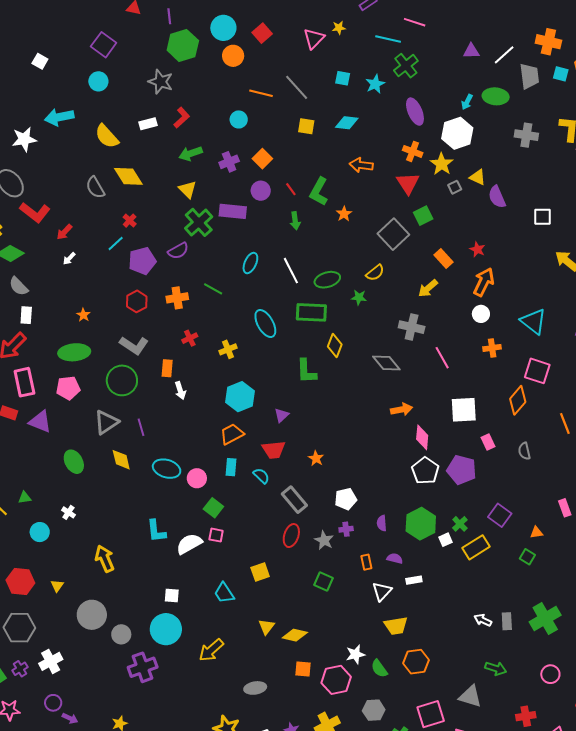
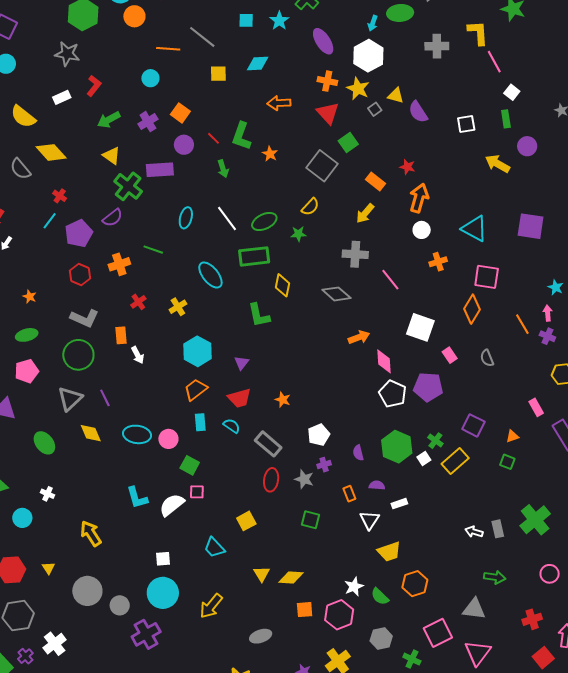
green ellipse: (74, 352) -> (27, 335), size x0.7
white square: (464, 410) -> (420, 327), turned 32

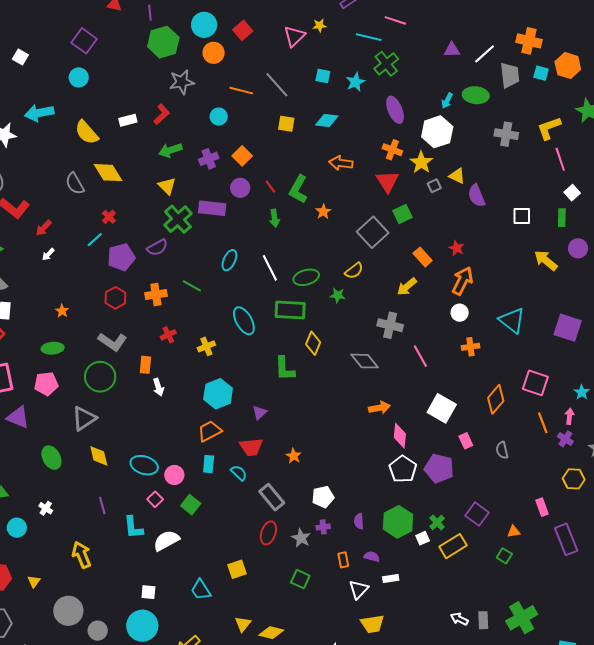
yellow L-shape: (478, 33) -> (549, 128), turned -116
gray star: (67, 54) -> (182, 82), moved, turned -30
pink square: (487, 277) -> (535, 383), moved
purple line: (105, 398) -> (102, 505), moved
pink square: (197, 492) -> (155, 499), moved, turned 35

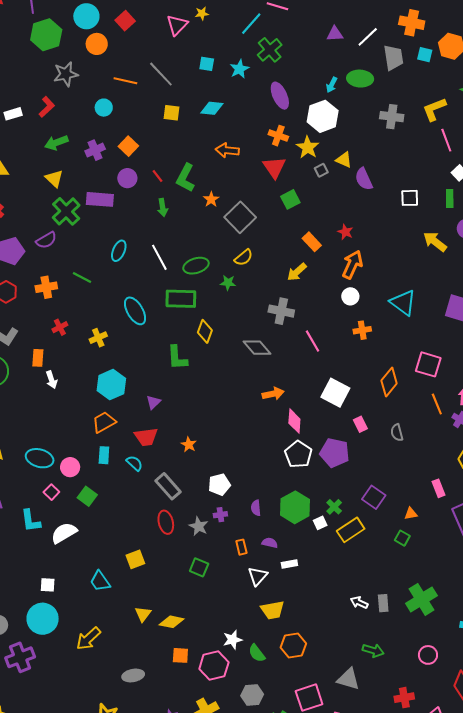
cyan line: (369, 37) -> (251, 24), turned -60
gray square: (373, 232) -> (240, 217), moved
red ellipse: (268, 533) -> (166, 522), turned -30

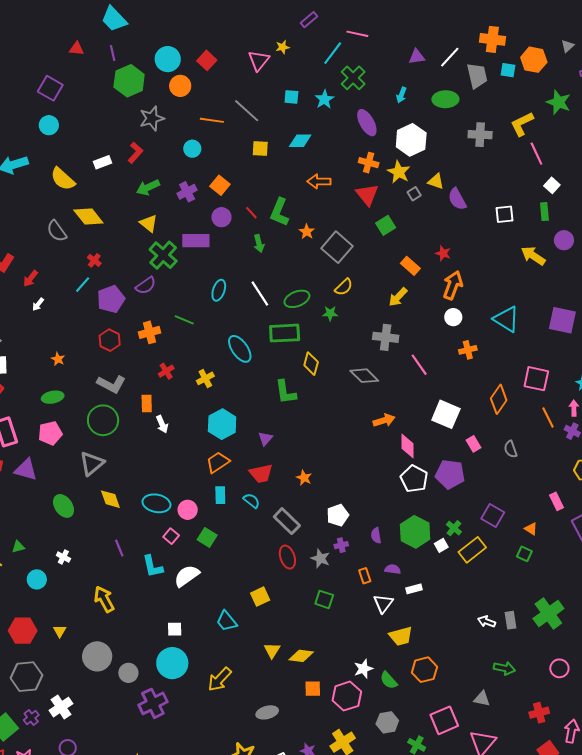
cyan arrow: (332, 85) -> (401, 95), moved
orange triangle: (411, 514) -> (531, 529), turned 48
gray triangle: (348, 679) -> (482, 699), size x0.7

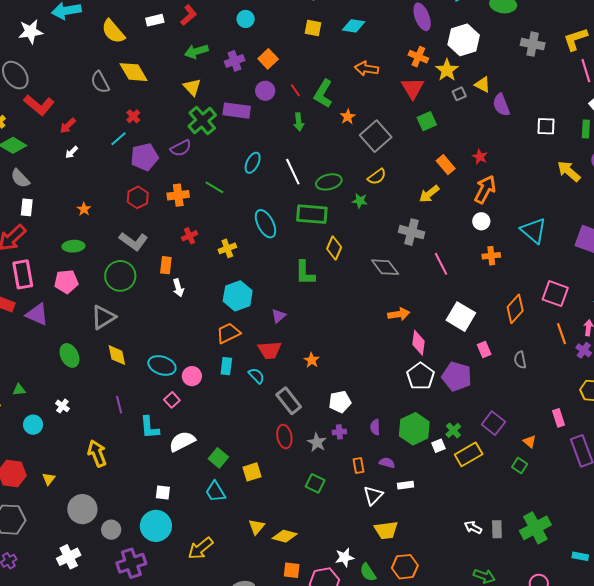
green square: (207, 537) -> (218, 458), moved
white cross: (61, 707) -> (69, 557), moved

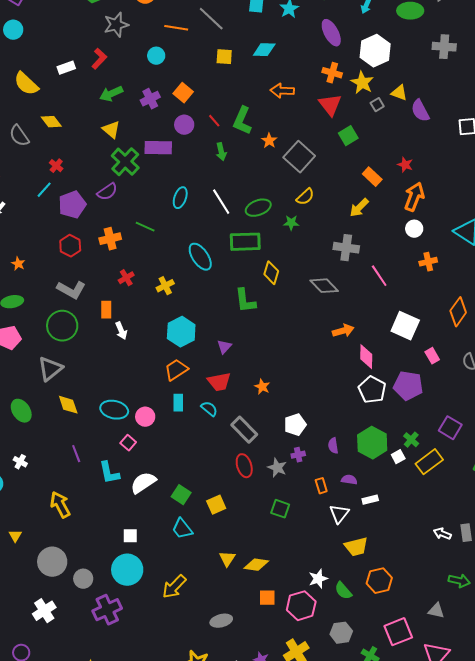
yellow diamond: (134, 72) -> (51, 122), size x0.7

